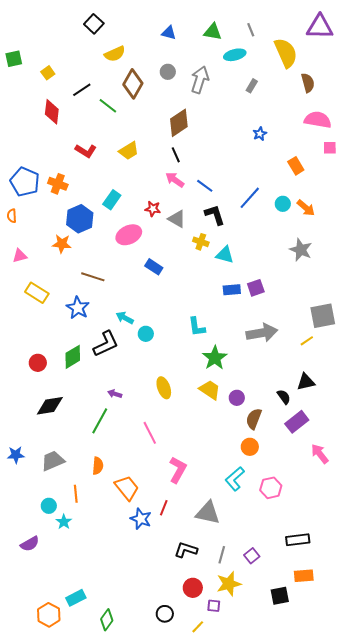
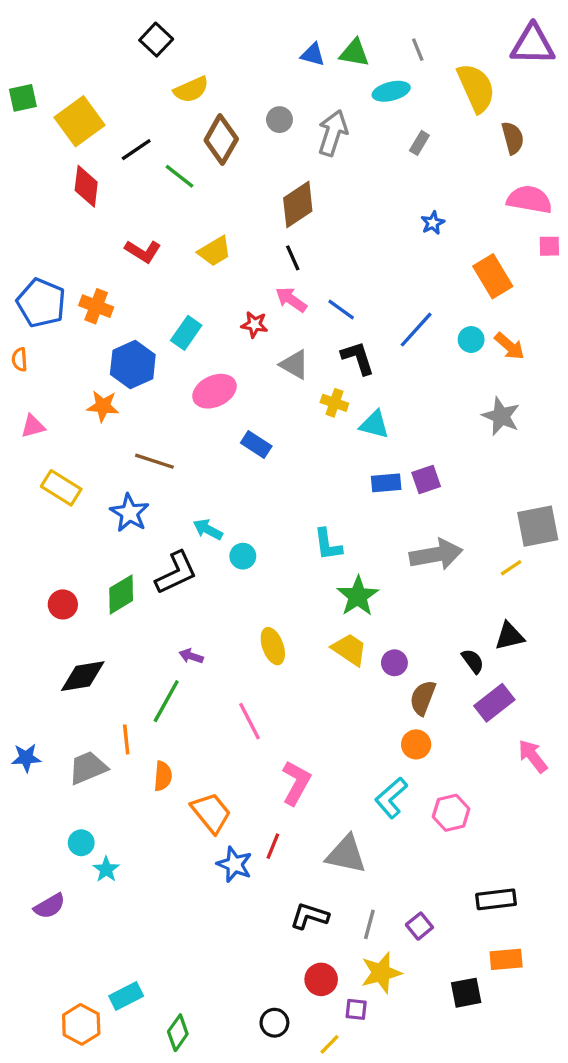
blue triangle: (169, 33) -> (313, 55), moved
yellow square: (48, 73) -> (80, 121), size x2.0
orange rectangle: (296, 166) -> (493, 276), size x1.4
red star: (153, 209) -> (254, 325), moved
orange line: (76, 494) -> (126, 739), moved

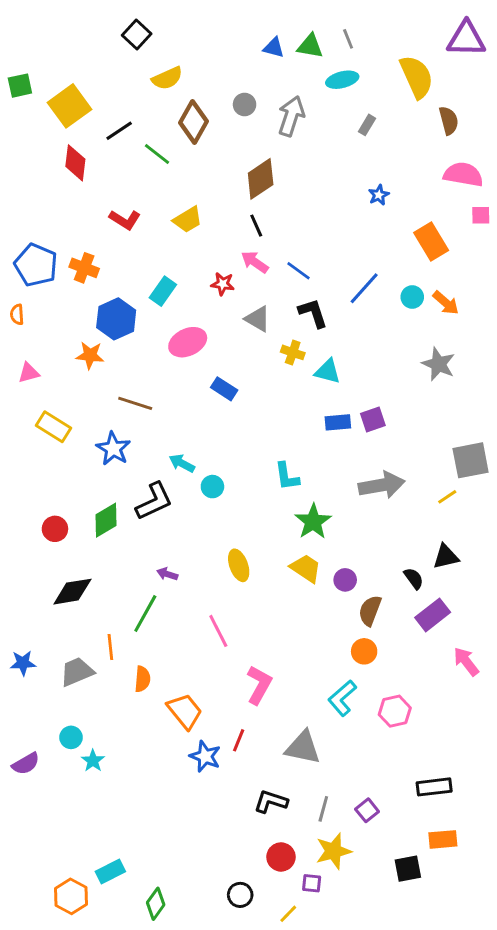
gray line: (418, 50) -> (348, 39), moved
purple semicircle: (50, 906) -> (26, 764), moved

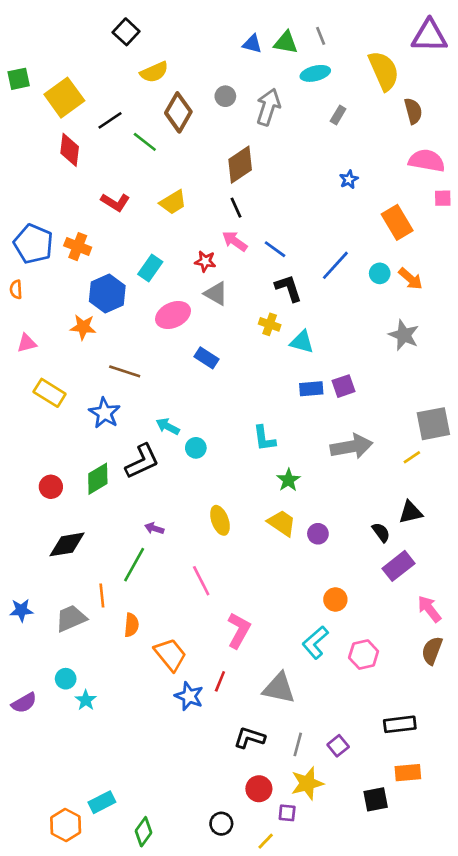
gray triangle: (258, 319) -> (216, 294), moved
green star: (313, 522) -> (288, 480), size x0.7
brown semicircle: (370, 611) -> (432, 651), moved

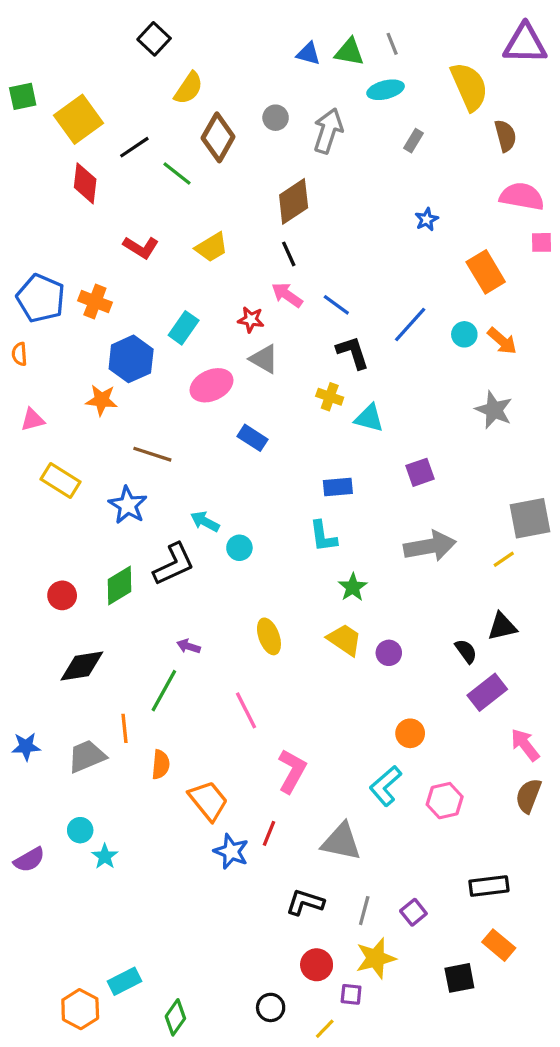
yellow semicircle: (154, 72) -> (189, 88), turned -32
blue rectangle: (311, 389) -> (338, 487), moved
orange rectangle: (408, 773) -> (499, 945), turned 45

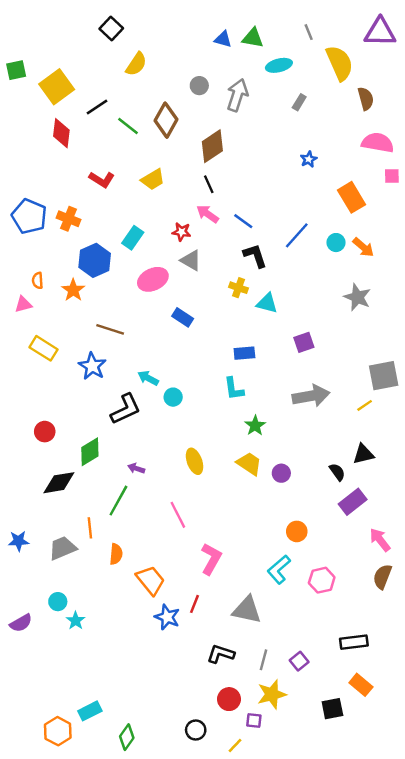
gray line: (392, 44) -> (309, 32), moved
brown diamond: (218, 137) -> (166, 120), moved
orange semicircle: (19, 354) -> (38, 281), moved
orange star: (102, 400) -> (73, 290), turned 30
green diamond: (120, 586) -> (90, 452), moved

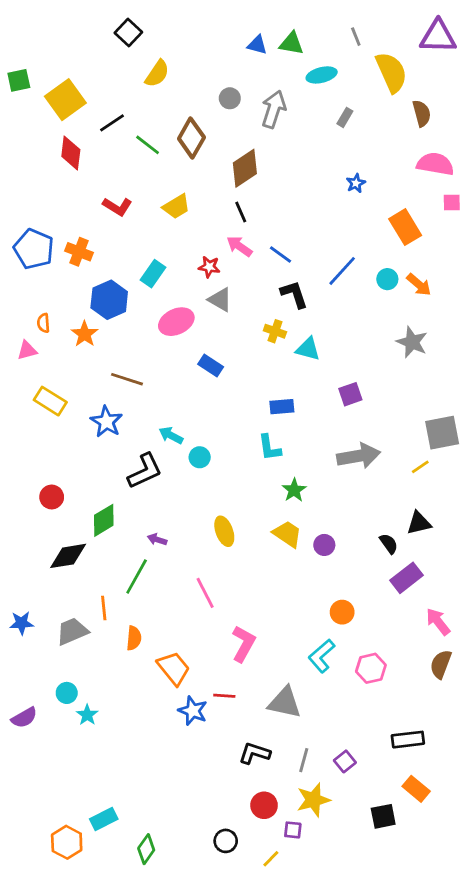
red line: (195, 604) -> (224, 696), turned 72

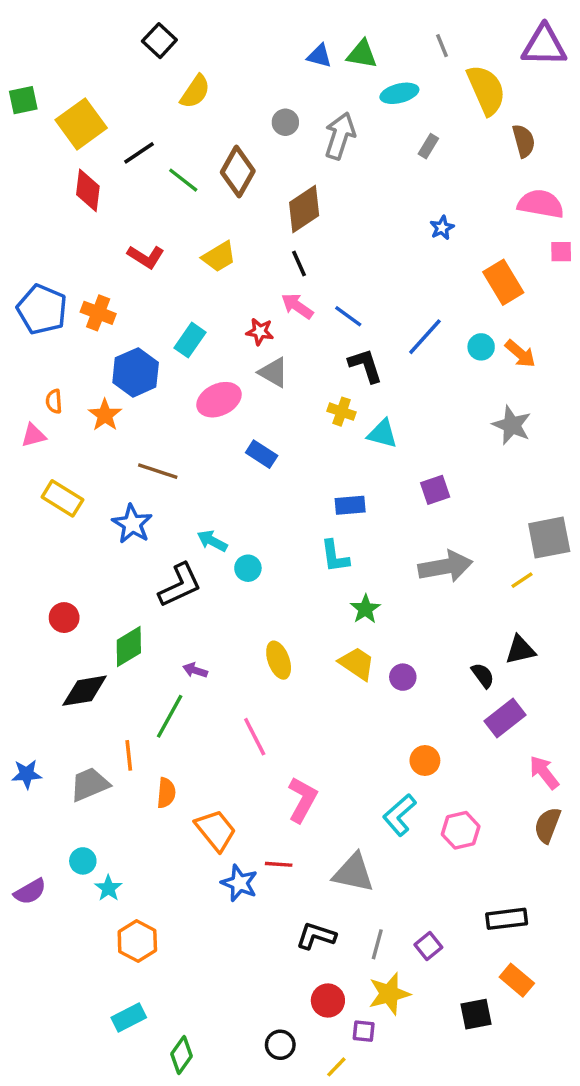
orange hexagon: (67, 842) -> (137, 941), moved

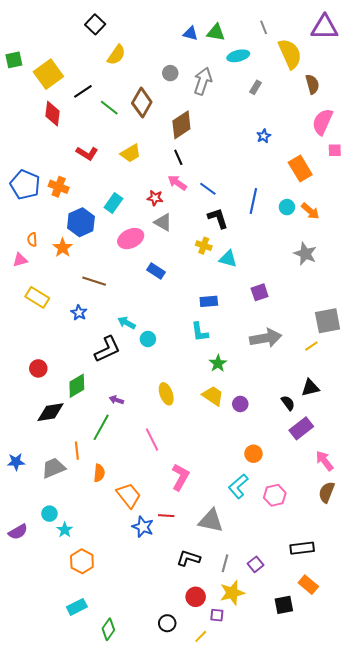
pink semicircle: (541, 204) -> (322, 122), turned -76
blue line: (425, 337) -> (253, 201), turned -30
blue star: (132, 524) -> (79, 313), size x0.7

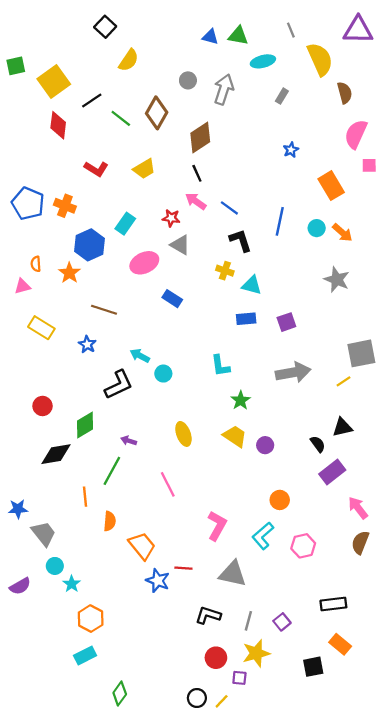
blue rectangle: (209, 301) -> (246, 319), moved
gray trapezoid: (54, 468) -> (44, 534), moved, turned 75
pink L-shape: (180, 477) -> (217, 526), moved
cyan rectangle: (77, 607) -> (85, 655), moved
black circle: (167, 623) -> (197, 698), moved

